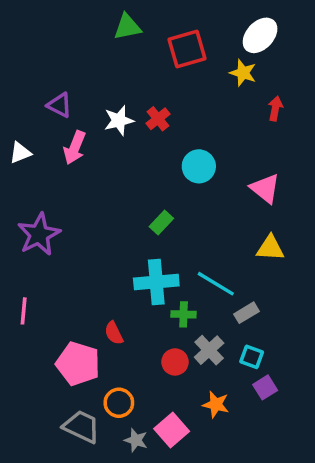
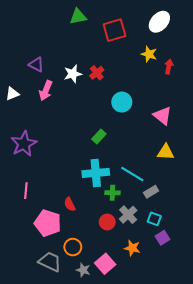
yellow star: (243, 73) -> (149, 54), moved
pink line: (24, 311) -> (26, 191), moved

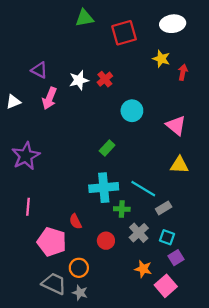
white ellipse: (159, 22) -> (173, 24), turned 40
red circle: (107, 222) -> (106, 241), moved
pink square: (105, 264) -> (166, 286), moved
gray star: (83, 270) -> (80, 293), moved

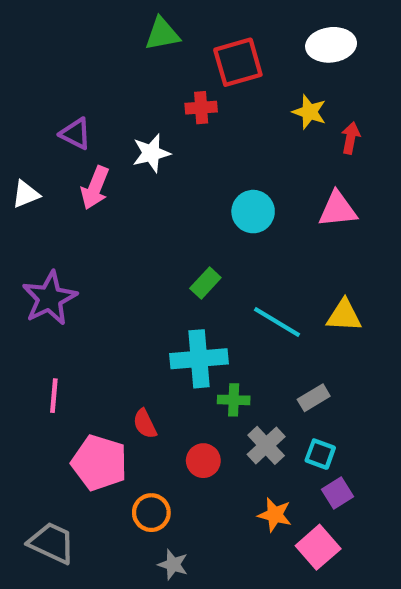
red cross: (105, 79) -> (201, 108), moved, turned 35
pink triangle: (176, 125) -> (338, 209), moved, turned -45
cyan line: (143, 189) -> (277, 322), moved
gray trapezoid: (54, 284) -> (52, 543), moved
gray star: (80, 293) -> (173, 565), moved

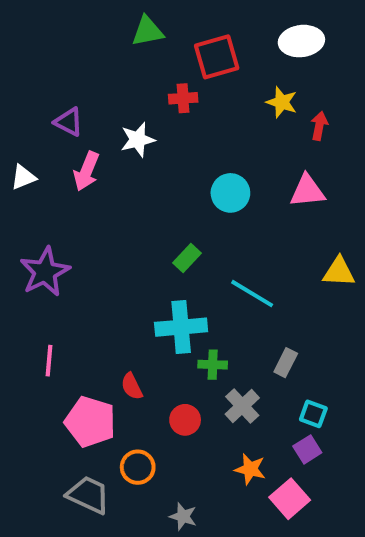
yellow triangle: (344, 316) -> (339, 272), moved
gray rectangle: (314, 398) -> (286, 363), turned -32
cyan square: (320, 454) -> (313, 414), moved
gray trapezoid: (52, 543) -> (88, 495), moved
gray star: (173, 565) -> (183, 516), moved

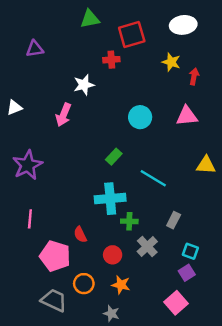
purple triangle: (69, 122) -> (35, 49), moved, turned -36
pink arrow: (86, 171) -> (63, 115), moved
orange star: (250, 469) -> (121, 285), moved

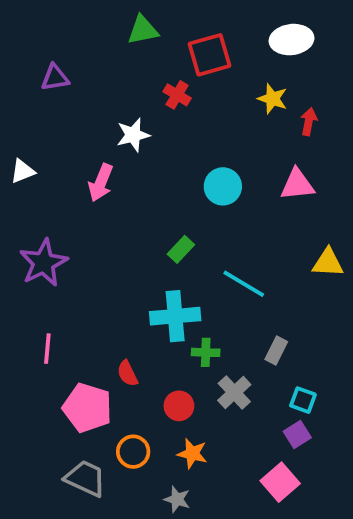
red cross: (111, 60) -> (177, 95), turned 35

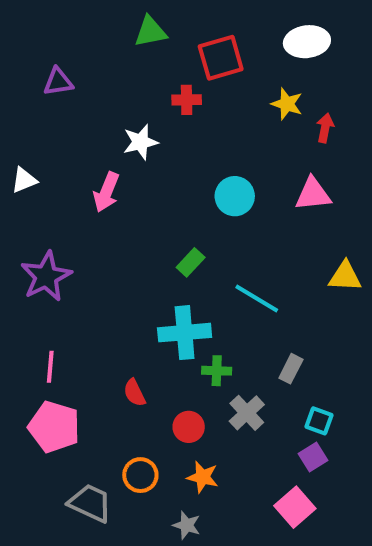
red cross: (177, 95) -> (187, 100), turned -32
pink pentagon: (87, 408) -> (54, 427), moved

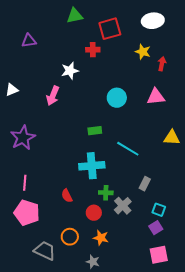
green rectangle: (191, 262) -> (95, 131), turned 40
green cross: (217, 371) -> (106, 193), moved
pink square: (295, 507) -> (159, 255), moved, turned 30

